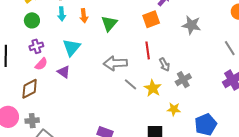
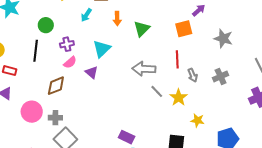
cyan arrow: (62, 14) -> (86, 15), moved, turned 32
green circle: (32, 20) -> (46, 25), moved
gray cross: (183, 80) -> (221, 76), moved

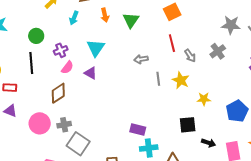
gray star: (223, 39) -> (231, 25), moved
gray arrow: (144, 69) -> (141, 59), size x0.6
gray line: (157, 91) -> (158, 79), turned 48

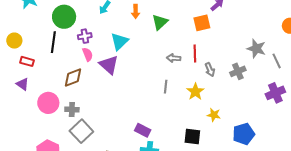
green circle: (36, 36) -> (64, 17), size x1.5
gray arrow: (141, 59) -> (174, 58), moved
pink semicircle: (67, 67) -> (88, 54), turned -72
purple triangle: (91, 73) -> (109, 65), size x1.5
gray line: (158, 79) -> (166, 87), moved

